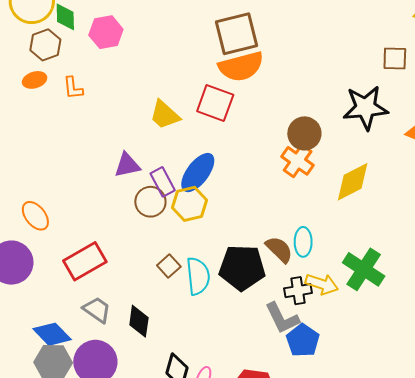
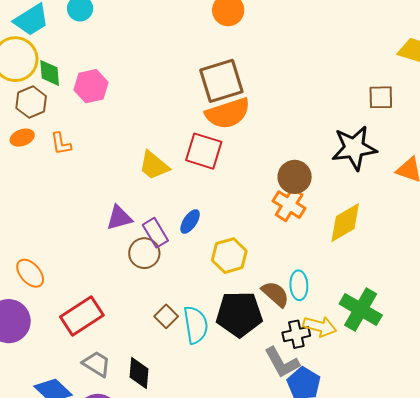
blue ellipse: (198, 173) -> (190, 221), size x0.6
yellow hexagon: (189, 204) -> (229, 256), moved

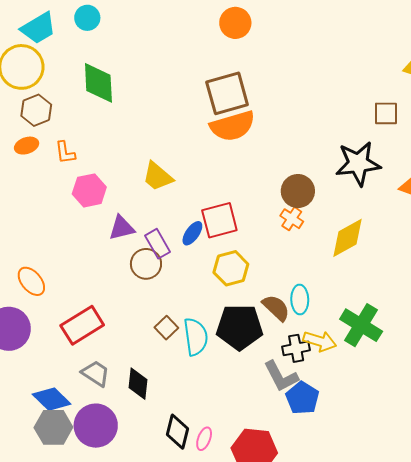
green diamond: (50, 73) -> (98, 83), moved, size x1.5
pink hexagon: (91, 86) -> (89, 190), moved
red square: (204, 151) -> (219, 220), moved, turned -33
orange cross: (289, 205) -> (292, 219), size x0.7

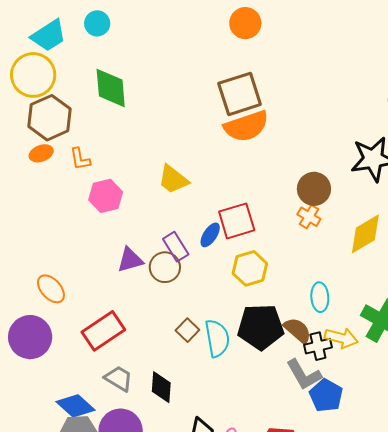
brown hexagon: (36, 110) -> (50, 118), size x1.4
purple triangle: (122, 228) -> (130, 260), moved
brown semicircle: (276, 308) -> (298, 330), moved

